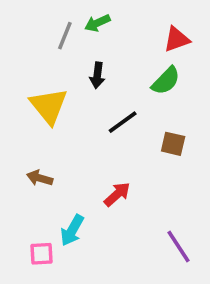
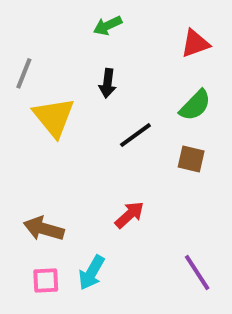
gray line: (65, 36) -> (24, 73), moved
green semicircle: (166, 81) -> (195, 105), moved
brown arrow: (40, 178) -> (44, 229), moved, size x1.4
cyan arrow: (72, 230) -> (92, 273), moved

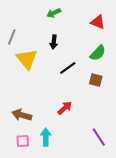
red triangle: (195, 43) -> (98, 22), turned 42
cyan arrow: (92, 273) -> (46, 137), turned 150

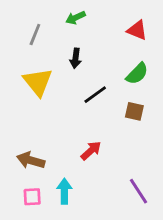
gray line: (12, 37) -> (35, 34), moved

